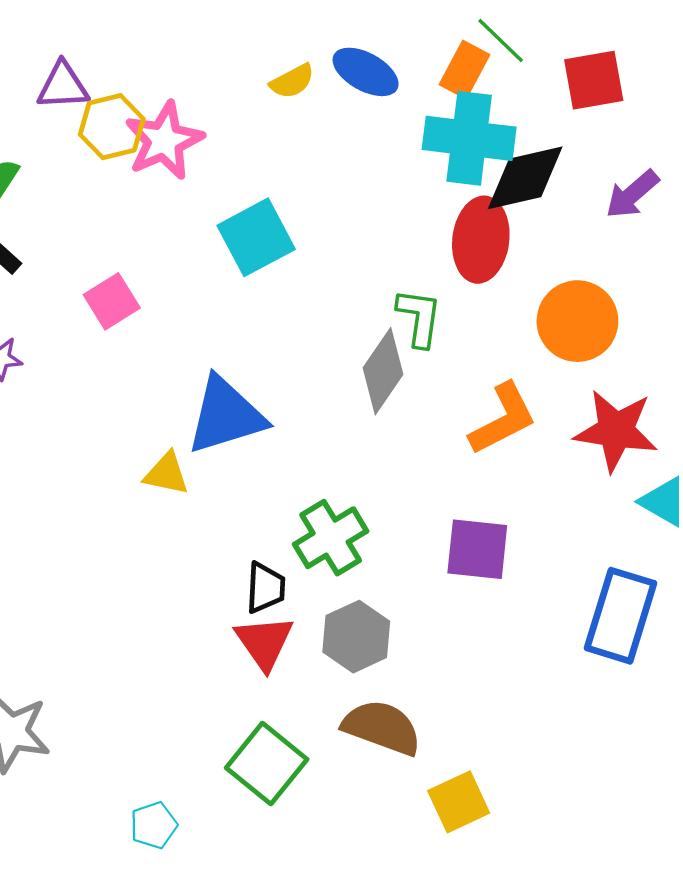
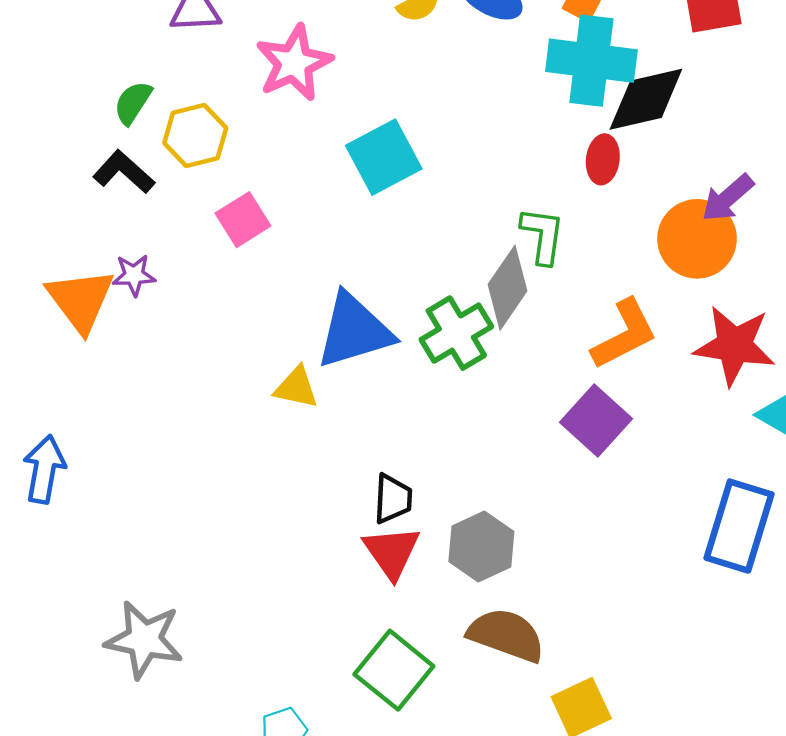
yellow hexagon: (112, 127) -> (195, 136), moved
purple arrow: (632, 194) -> (728, 198), moved
red ellipse: (481, 240) -> (603, 159), size x0.6
green cross: (331, 538) -> (456, 333), moved
purple square: (477, 549) -> (596, 420), moved, turned 36

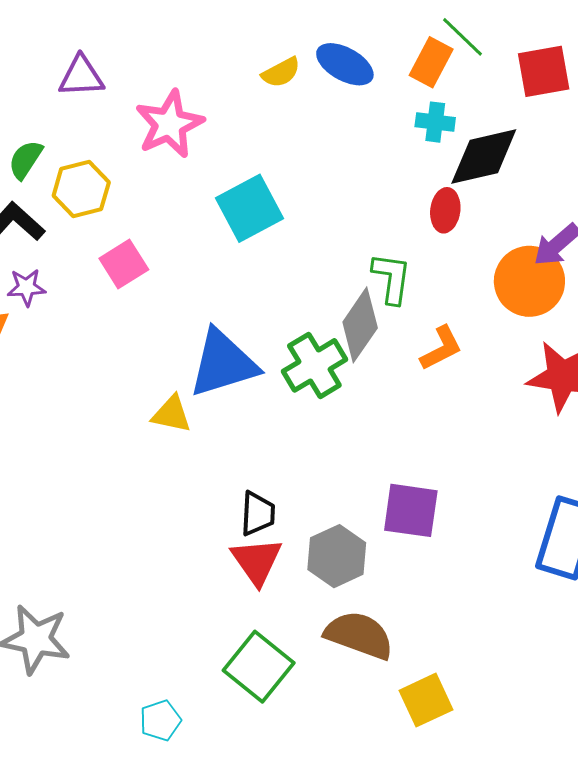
cyan cross: (591, 61) -> (435, 122), size x0.5
purple star: (134, 275) -> (26, 287), moved
orange L-shape: (624, 334) -> (441, 348), moved, size x0.7
purple square: (596, 420) -> (411, 510), moved, turned -34

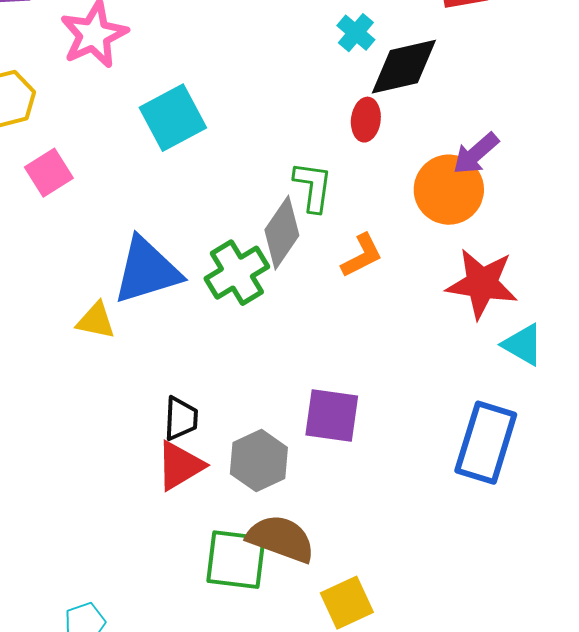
cyan cross: (435, 122) -> (356, 33), turned 33
red triangle: (257, 561) -> (180, 466), turned 34
green square: (259, 667) -> (236, 560), moved, turned -32

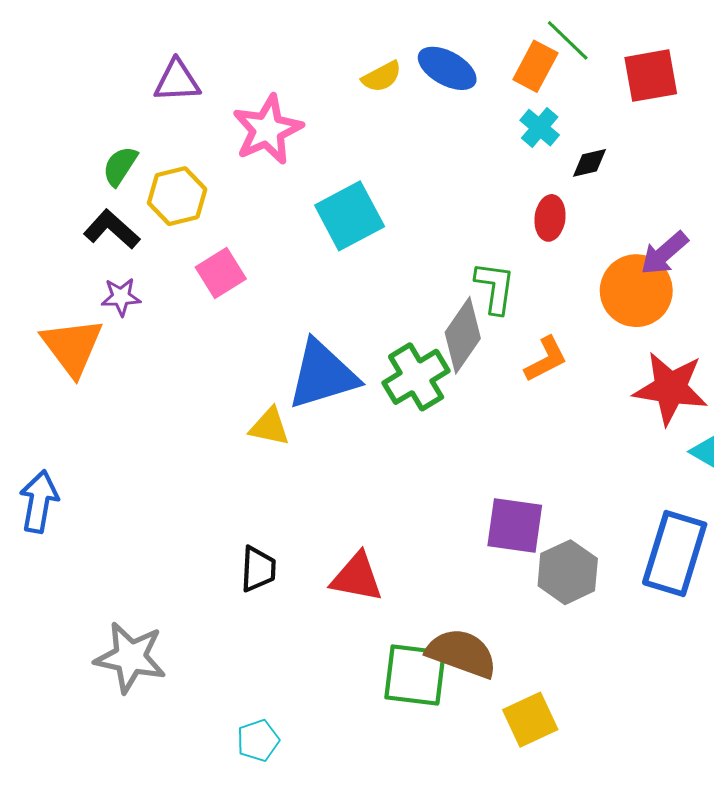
black diamond: (404, 67) -> (589, 163), size x0.5
black trapezoid: (181, 419) -> (258, 569), moved
gray hexagon: (259, 461) -> (568, 572), moved
red triangle: (180, 466) -> (357, 577), turned 42

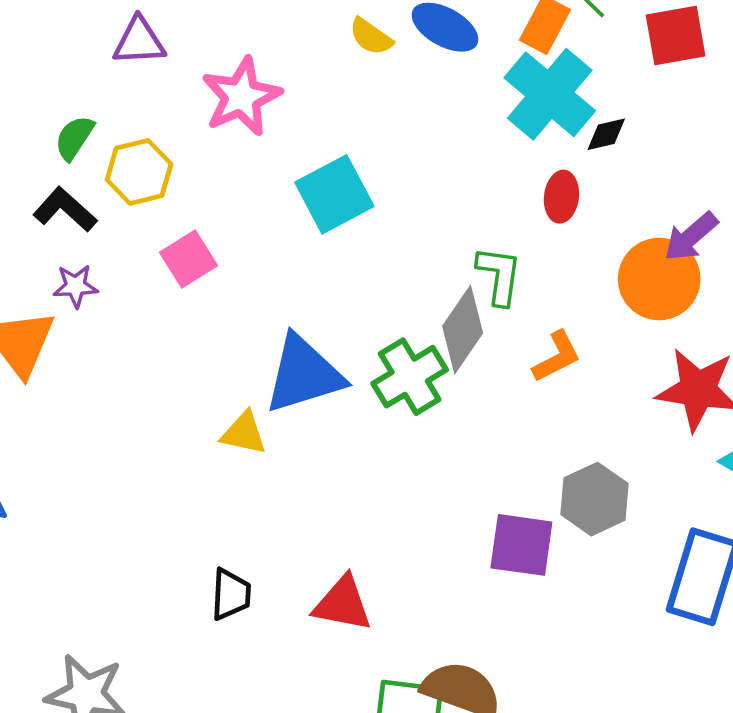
yellow semicircle: (382, 77) -> (371, 37), turned 63
cyan cross: (540, 128) -> (550, 94), size x2.0
gray hexagon: (568, 572) -> (594, 499), moved

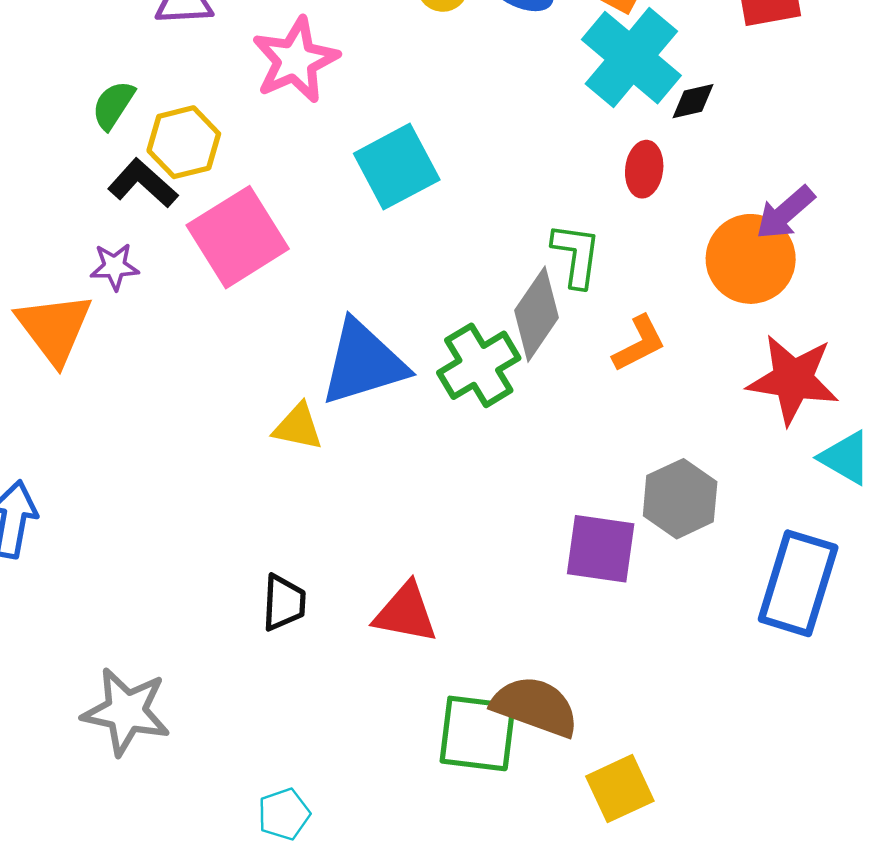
black L-shape: (65, 210) -> (143, 183), moved
pink square: (188, 259) -> (238, 237), size x1.6

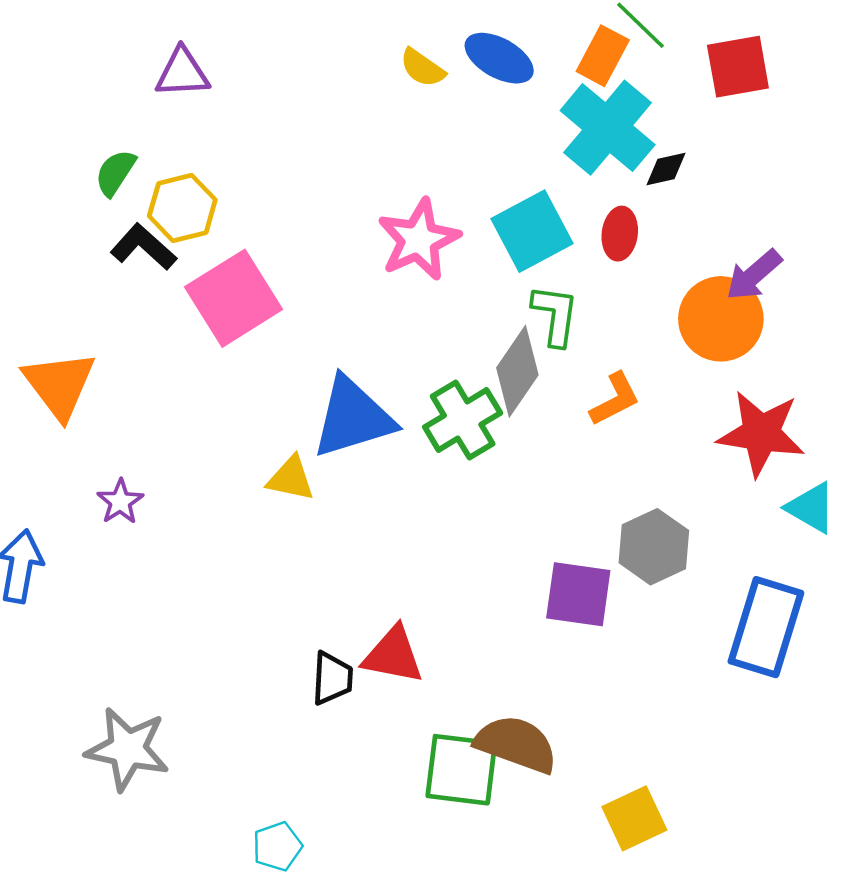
pink star: (295, 60) -> (419, 240), moved
cyan square: (397, 167) -> (532, 231), moved
purple star: (115, 267) -> (120, 502), moved, turned -30
black trapezoid: (284, 603) -> (332, 678), moved
yellow square: (620, 789) -> (634, 818), moved

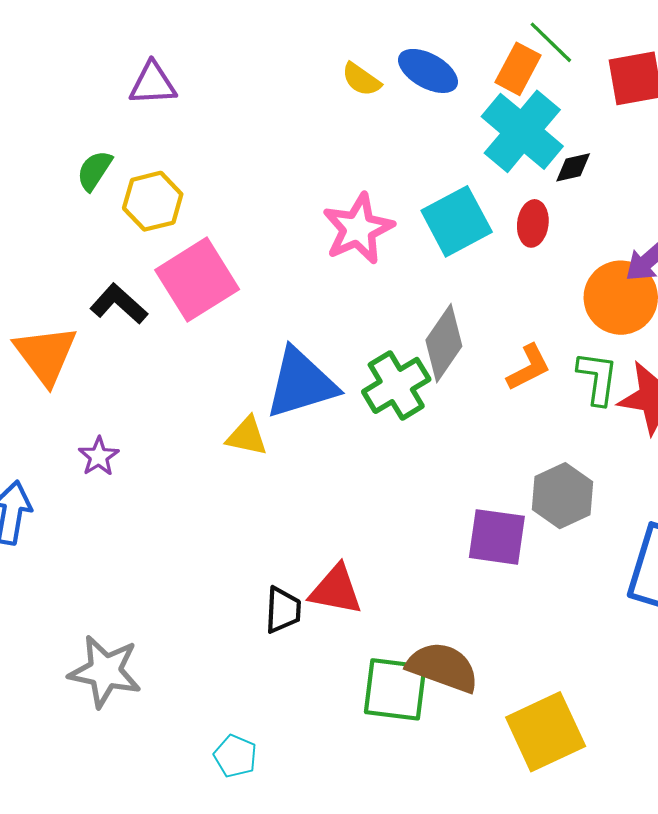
black L-shape: (143, 247) -> (119, 304), moved
green L-shape: (555, 315) -> (597, 378), moved
yellow square: (634, 818) -> (546, 732), size x1.4
cyan pentagon: (277, 846) -> (235, 756), turned -30

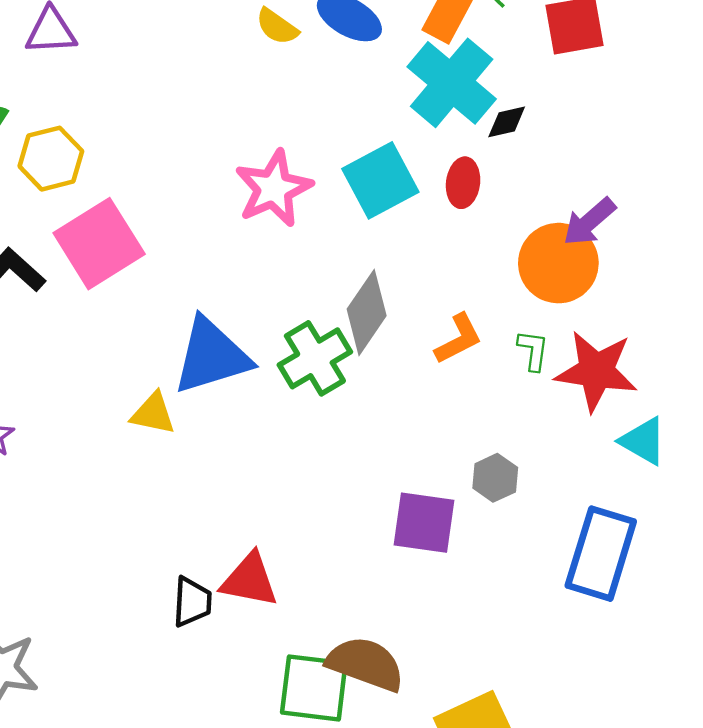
green L-shape: (597, 378) -> (533, 350), size x0.7
gray hexagon: (562, 496) -> (495, 478), size x0.7

